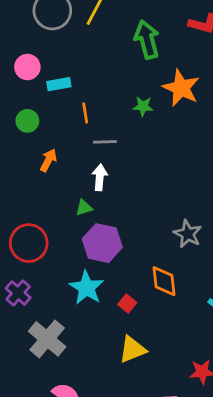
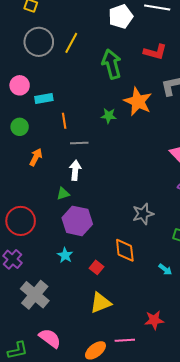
gray star: (188, 234) -> (143, 214), turned 30
cyan star: (86, 288) -> (65, 255), size x0.6

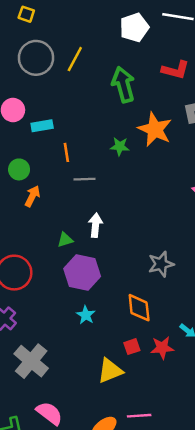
green circle: (20, 127) -> (19, 169), moved
white arrow: (75, 170) -> (95, 225), moved
cyan star: (65, 255) -> (86, 315), moved
red square: (96, 267) -> (132, 347), moved, turned 32
red star: (154, 320) -> (162, 348), moved

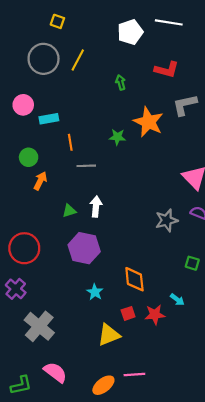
yellow square: (26, 14) -> (57, 21), moved
green arrow: (123, 85) -> (121, 82), size x0.5
green triangle: (65, 240) -> (69, 211), moved
gray star: (161, 264) -> (167, 220), moved
cyan star: (86, 315) -> (95, 292), moved

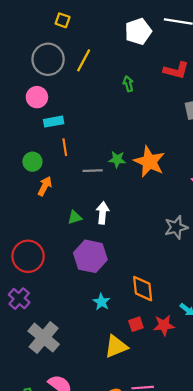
pink circle: (23, 105) -> (37, 97), moved
orange star: (148, 122) -> (149, 162), moved
green star: (117, 137) -> (117, 159), moved
orange line: (70, 142) -> (65, 147), moved

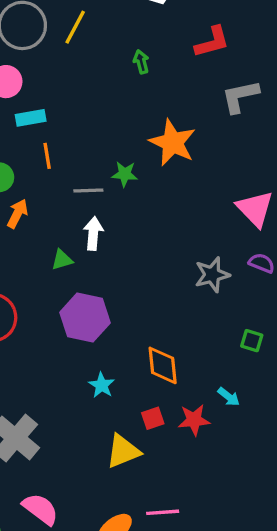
red L-shape: (176, 70) -> (212, 42), turned -30
orange star: (149, 162) -> (173, 143), moved
white arrow: (103, 213) -> (93, 233), moved

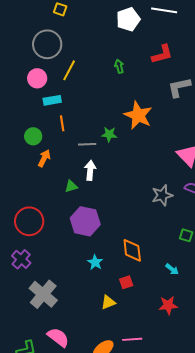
yellow line: (75, 27) -> (69, 70), moved
red star: (194, 420) -> (168, 305), moved
yellow triangle: (123, 451) -> (108, 302), size x0.7

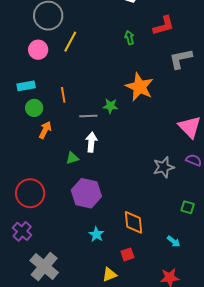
green arrow: (119, 66) -> (129, 38), moved
cyan rectangle: (52, 100) -> (26, 86), moved

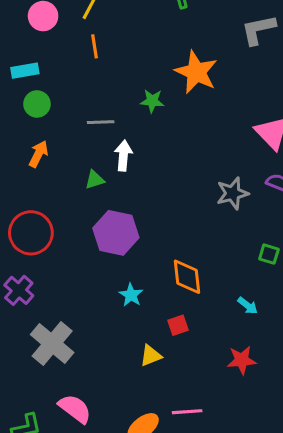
orange line: (63, 95) -> (95, 46), moved
gray line: (88, 116) -> (101, 122), moved
orange arrow: (45, 130) -> (38, 154), moved

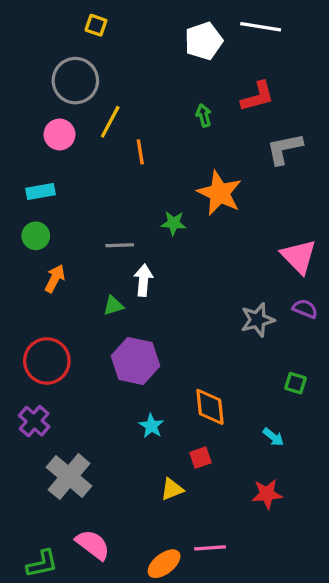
orange line: (95, 46) -> (140, 152), moved
green circle: (37, 104) -> (36, 236), moved

